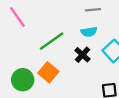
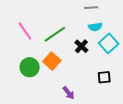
pink line: (17, 17) -> (25, 31), moved
cyan semicircle: (89, 32) -> (95, 27), moved

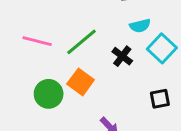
pink line: (25, 31) -> (37, 41), turned -36

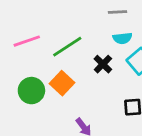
pink line: (37, 41) -> (27, 41), turned -40

